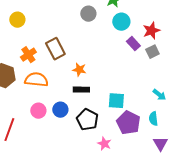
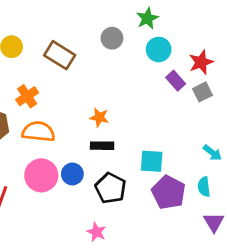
brown rectangle: (55, 49) -> (60, 55), moved, turned -30
pink circle: (38, 111) -> (41, 175), size x1.5
pink star: (104, 144) -> (96, 232), moved

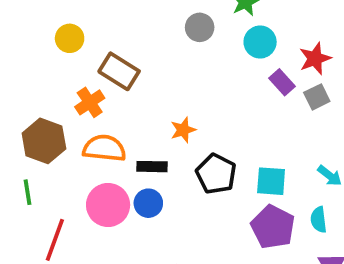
brown rectangle: (60, 55) -> (119, 71), moved
orange star: (99, 117) -> (183, 130), turned -30
black rectangle: (102, 146) -> (152, 167), moved
cyan square: (152, 161) -> (271, 181), moved
black pentagon: (111, 188) -> (216, 174), moved

